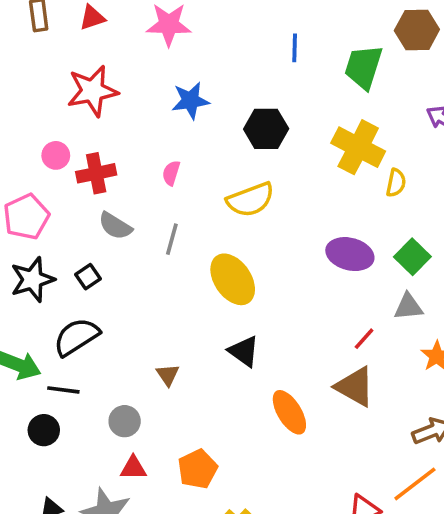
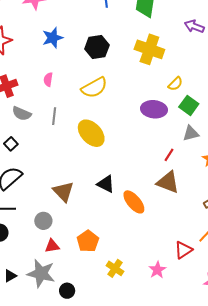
yellow semicircle: (396, 183) -> (175, 84), moved, turned 42
black triangle: (244, 351) -> (106, 184), moved
brown triangle: (168, 375) -> (63, 192), size x1.6

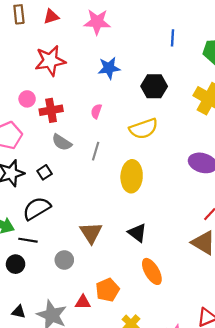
yellow ellipse: (91, 133) -> (132, 176), turned 36
orange ellipse: (134, 202) -> (152, 271), moved
red triangle: (52, 246) -> (83, 302), moved
black triangle: (10, 276) -> (19, 312), turned 32

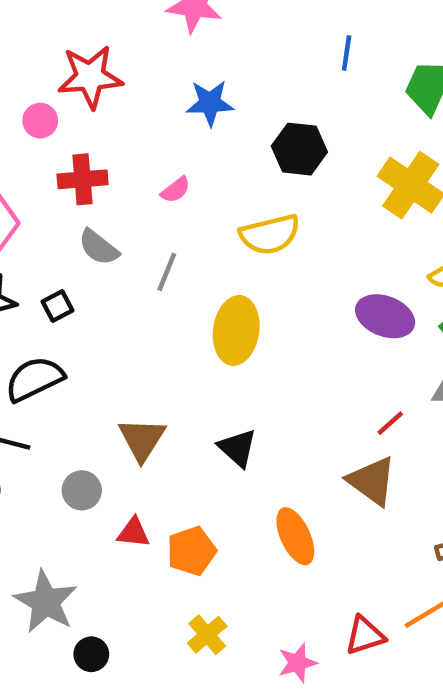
pink circle: (27, 99) -> (40, 121), moved
pink semicircle: (96, 111) -> (176, 190), turned -152
orange ellipse: (152, 271) -> (295, 536), moved
orange pentagon: (107, 290) -> (191, 551), moved
red triangle: (83, 302) -> (134, 533), moved

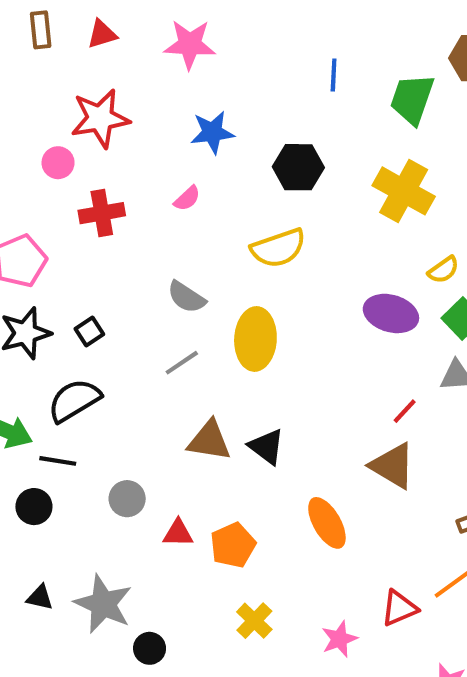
pink semicircle: (176, 190) -> (187, 198), moved
gray semicircle: (99, 247) -> (186, 297), moved
gray line: (167, 272) -> (182, 363), moved, turned 39
brown triangle: (142, 439) -> (209, 441), moved, turned -48

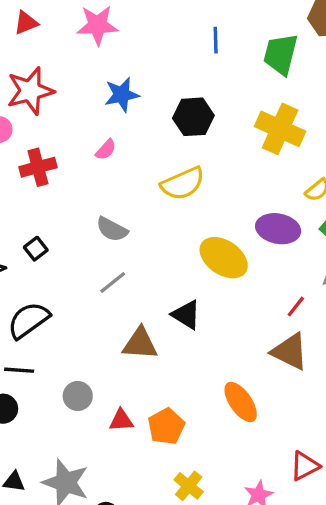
black square: (89, 331) -> (36, 249), moved
yellow ellipse: (255, 339) -> (224, 258), moved, turned -54
black triangle: (266, 447) -> (186, 315), moved

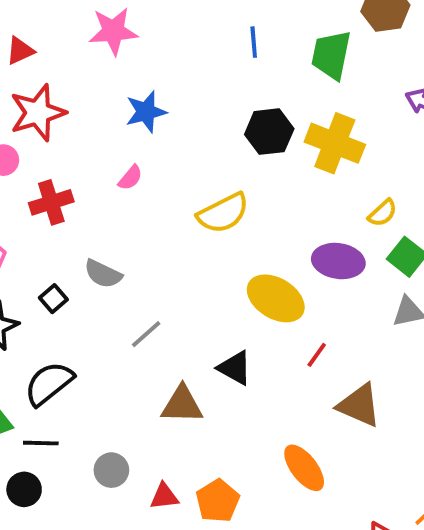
red triangle: (26, 23) -> (20, 51), moved
black hexagon: (193, 117) -> (269, 132), moved
gray semicircle: (112, 229) -> (103, 274), moved
red line: (296, 307) -> (317, 355), moved

